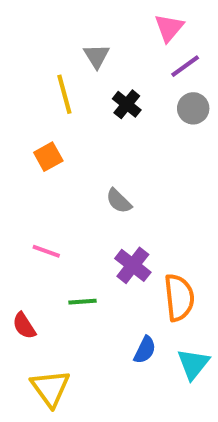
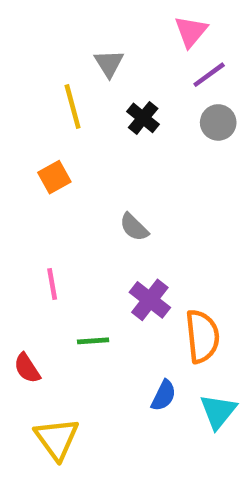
pink line: (46, 251) -> (52, 284), turned 60

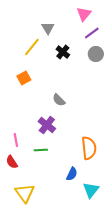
yellow line: (73, 107) -> (32, 47), turned 54
pink line: (52, 284) -> (16, 140), moved
purple cross: (150, 300) -> (47, 125), moved
cyan triangle: (218, 411) -> (91, 190), moved

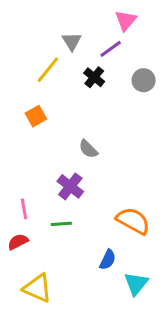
purple line: (92, 33) -> (111, 49), moved
orange semicircle: (89, 148) -> (133, 221), turned -55
red semicircle: (12, 162) -> (18, 242), turned 96
yellow triangle: (25, 193) -> (37, 288), turned -30

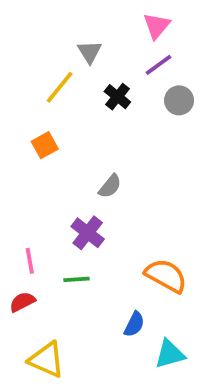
purple line: (111, 49) -> (159, 65), moved
gray semicircle: (88, 149) -> (110, 186), turned -96
cyan triangle: (136, 284) -> (170, 354), turned 35

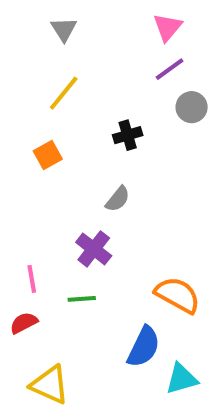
gray triangle: (89, 52) -> (64, 29), moved
black cross: (117, 97) -> (128, 135), moved, turned 35
blue semicircle: (134, 324) -> (144, 347), size x1.5

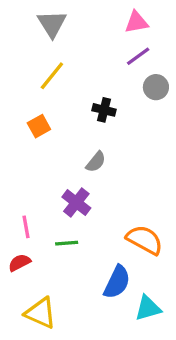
pink triangle: (168, 27) -> (136, 22), turned 40
gray triangle: (64, 29) -> (52, 24), size x1.4
black cross: (128, 135) -> (104, 110), turned 30

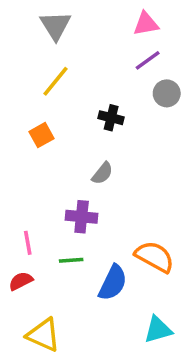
purple cross: (76, 202) -> (82, 217), turned -32
blue semicircle: (117, 282) -> (113, 283), moved

